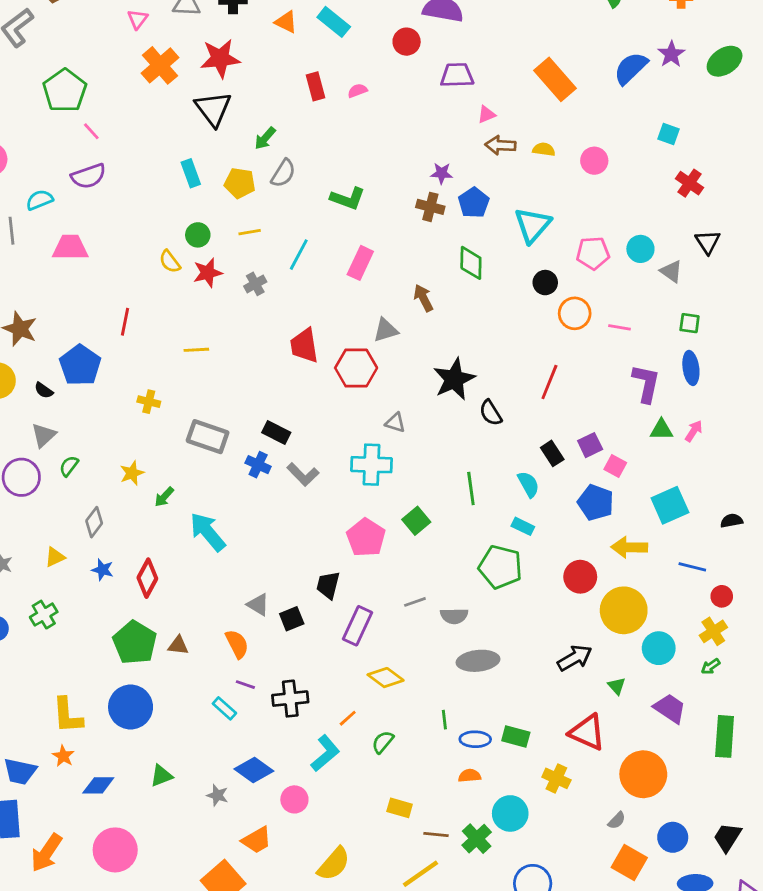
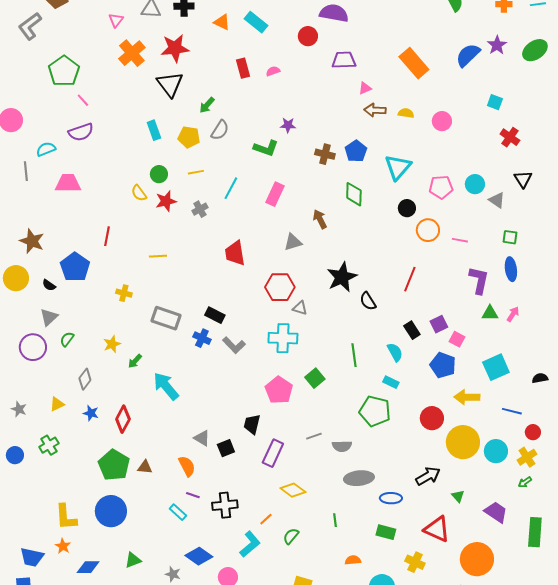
purple star: (442, 173) -> (288, 125), moved
red hexagon: (356, 368) -> (280, 287), moved
cyan circle: (659, 648) -> (496, 451), moved
blue ellipse: (475, 739) -> (391, 498), moved

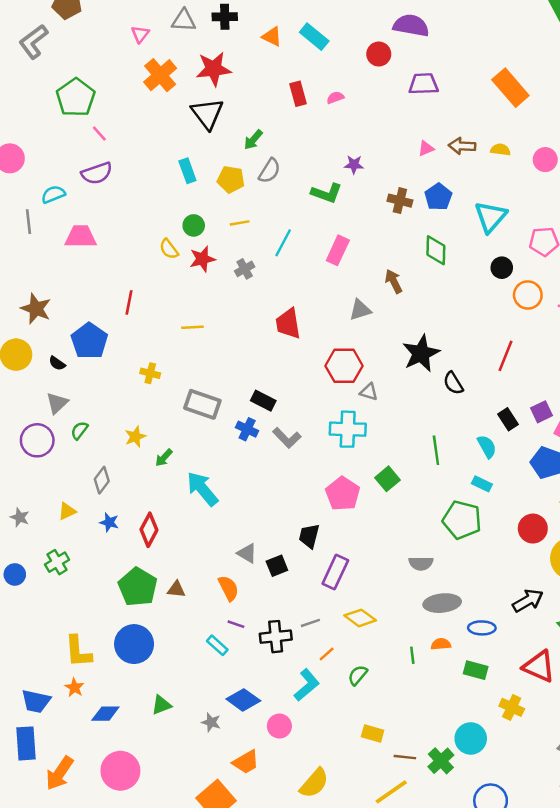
pink triangle: (365, 88) -> (426, 148), moved
gray line: (314, 436) -> (310, 623), moved
orange semicircle: (353, 560) -> (441, 644), moved

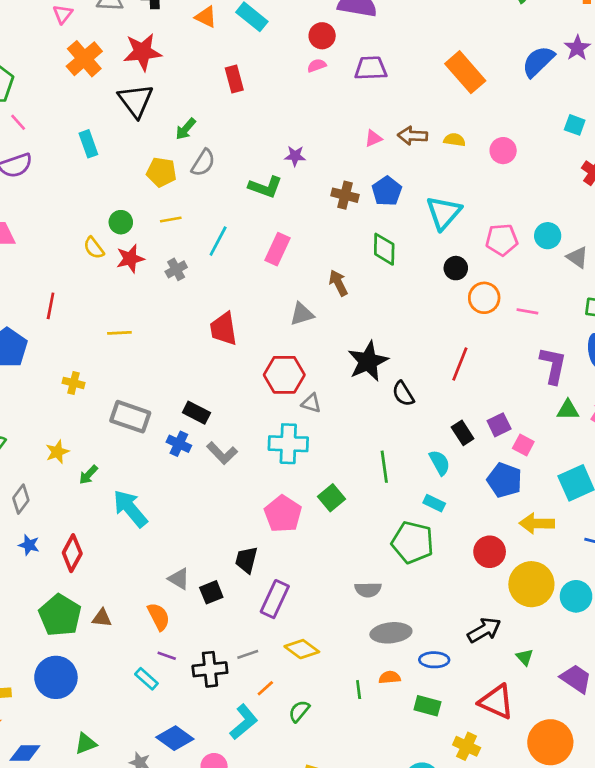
pink semicircle: (335, 97) -> (317, 65), moved
cyan rectangle: (187, 171) -> (88, 144), moved

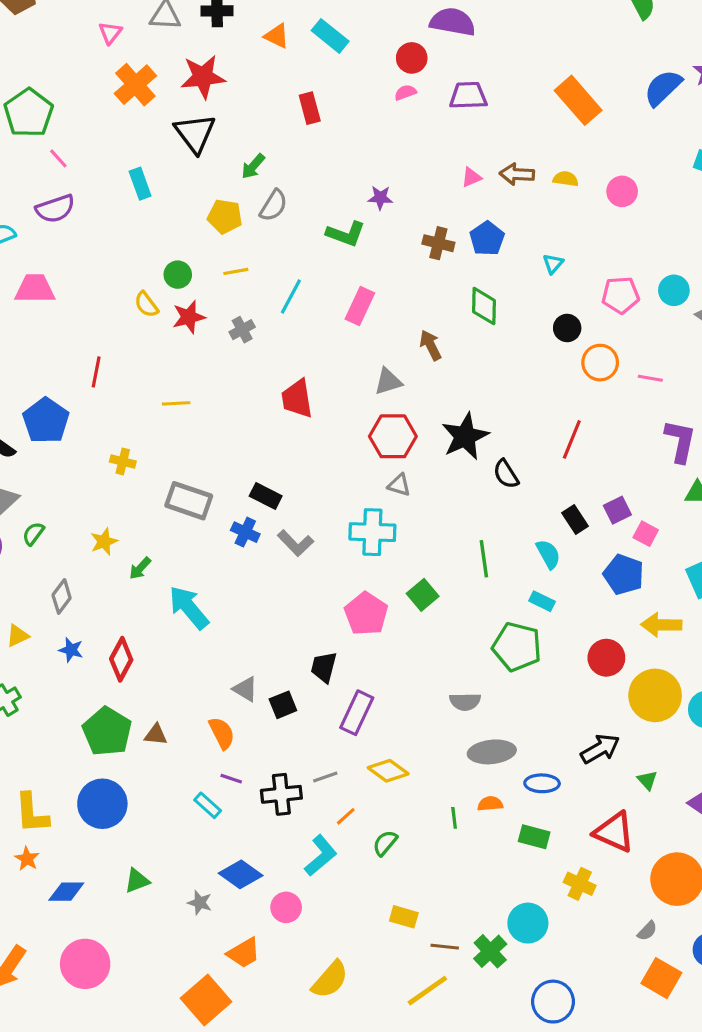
cyan triangle: (444, 213) -> (553, 264), size x0.5
red hexagon: (284, 375) -> (393, 436), moved

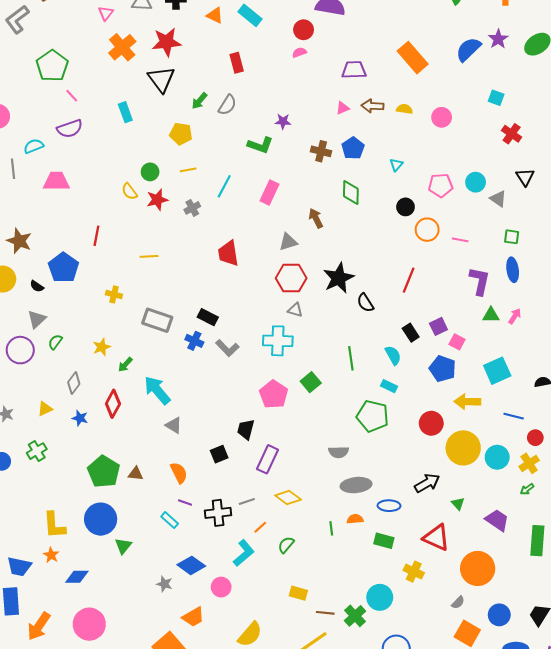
purple trapezoid: (468, 96) -> (354, 70), moved
gray semicircle: (274, 206) -> (227, 105), moved
red diamond: (121, 659) -> (113, 404), moved
gray triangle: (245, 689) -> (174, 425), moved
green triangle: (137, 881) -> (123, 546), moved, turned -30

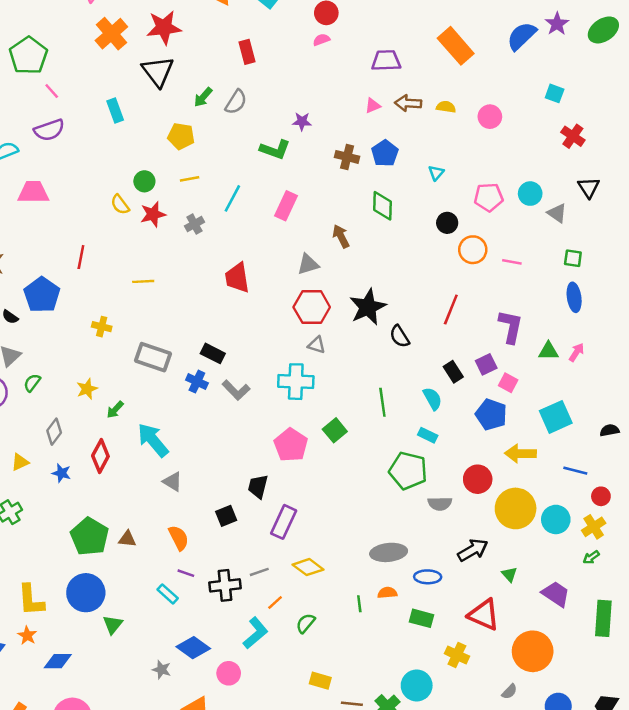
purple L-shape: (480, 281) -> (511, 327), moved
gray semicircle: (339, 452) -> (440, 504), moved

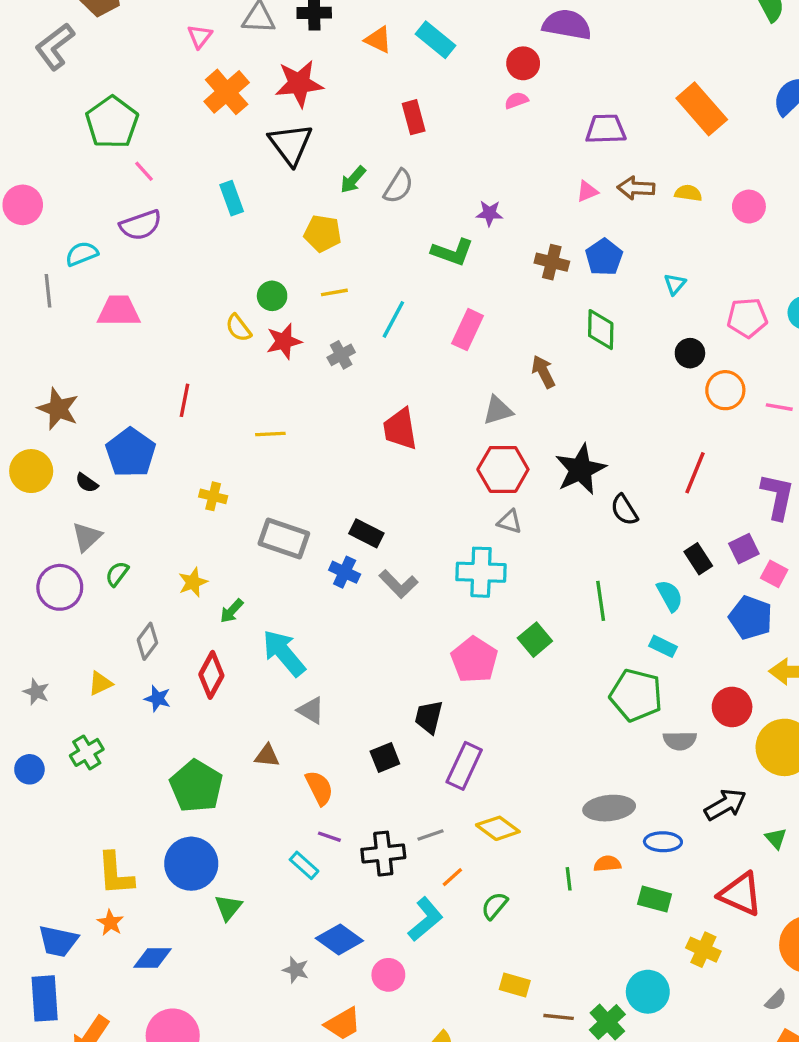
brown triangle: (127, 539) -> (267, 756), moved

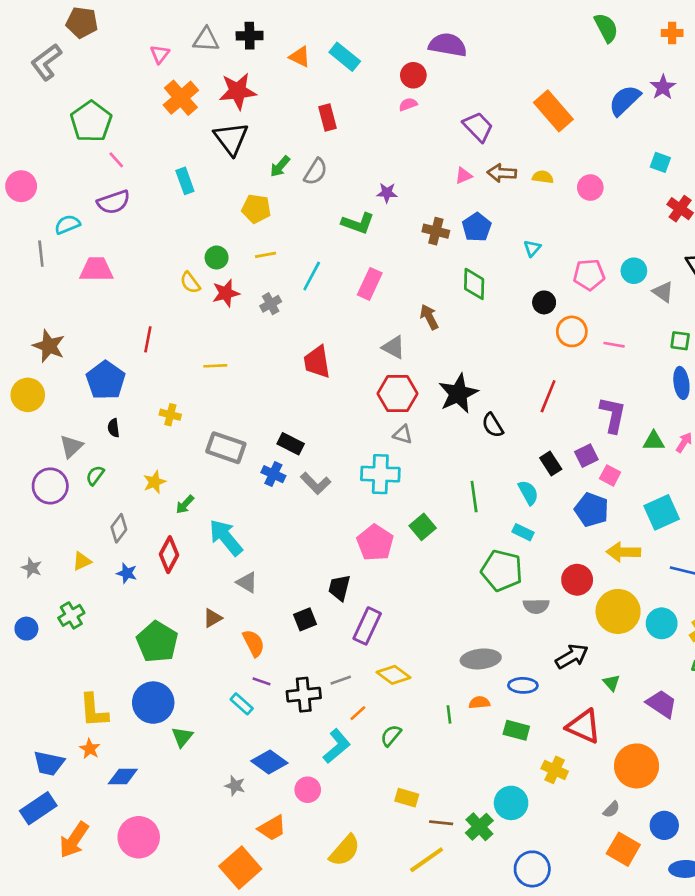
purple trapezoid: (606, 129) -> (478, 127), turned 48
gray triangle: (498, 410) -> (394, 347), turned 45
black semicircle: (87, 483) -> (114, 428), moved, turned 48
brown triangle: (267, 756) -> (213, 618), turned -36
blue rectangle: (45, 998) -> (38, 808), turned 60

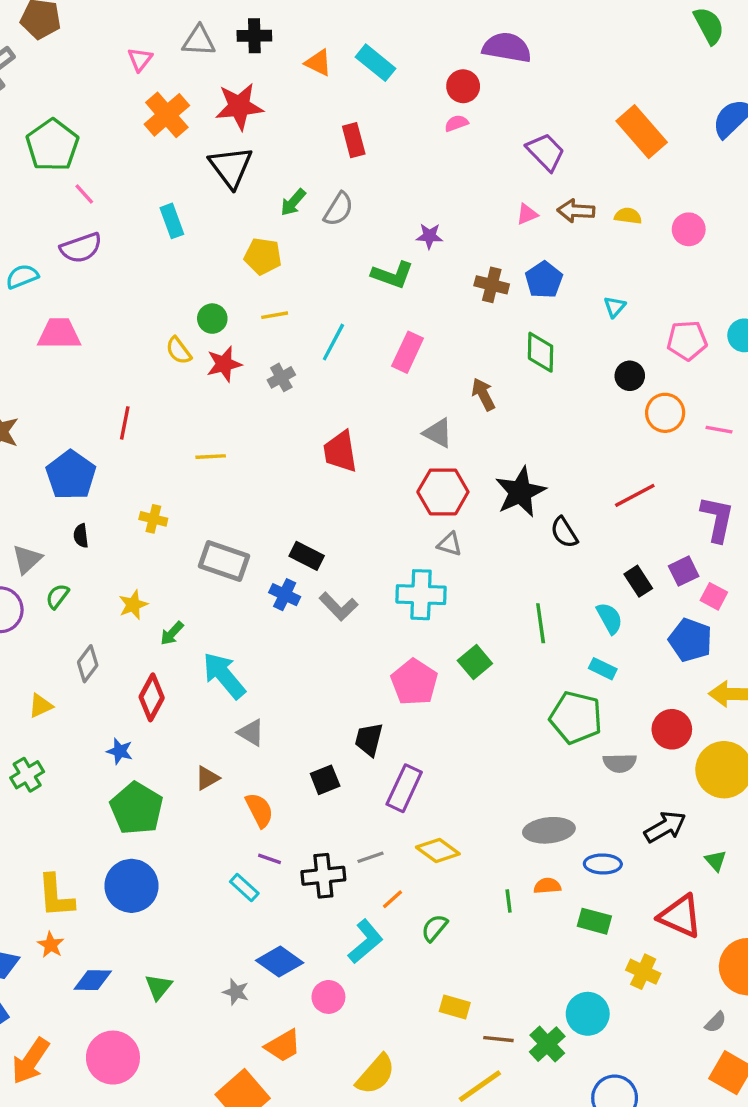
red line: (548, 396) -> (635, 495), turned 40
blue star: (127, 573) -> (120, 751), moved
green triangle: (182, 737) -> (158, 987), moved

